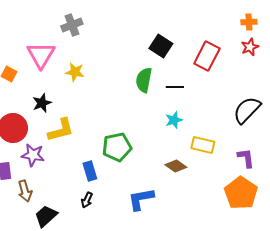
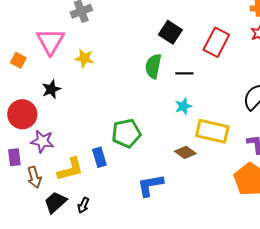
yellow L-shape: (61, 130) -> (70, 169), moved
yellow rectangle: (203, 145) -> (212, 131), size x1.4
black arrow: (87, 200) -> (83, 205), moved

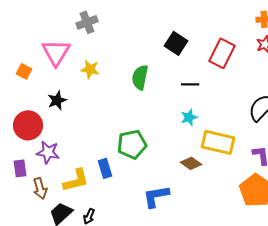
green semicircle: (153, 66) -> (140, 77), moved

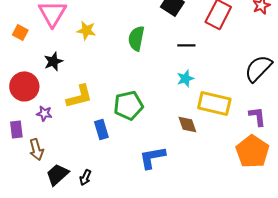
purple star: (48, 152) -> (44, 113), size x0.7
brown diamond: (191, 163) -> (187, 124), turned 35
yellow L-shape: (76, 180) -> (79, 96), moved

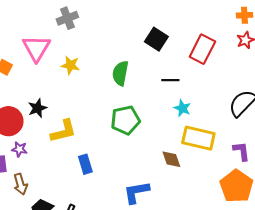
black star: (53, 61) -> (37, 108), moved
cyan star: (185, 78) -> (182, 108), moved, turned -30
green pentagon: (128, 105) -> (125, 120), moved
purple star: (44, 113) -> (19, 149), moved

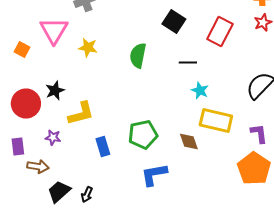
green pentagon: (125, 120) -> (143, 134), moved
purple star: (19, 149) -> (53, 138), moved
brown arrow: (20, 184) -> (38, 166), turned -65

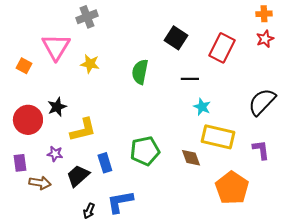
orange pentagon: (254, 168) -> (232, 188), moved
blue L-shape: (154, 174) -> (120, 202), moved
black trapezoid: (59, 192) -> (78, 176), moved

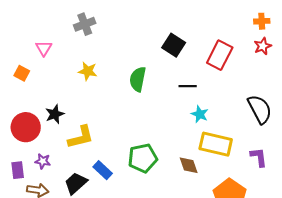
pink triangle: (56, 47) -> (44, 48), moved, size x0.6
black semicircle: (262, 102) -> (260, 109), turned 108
purple star: (55, 154) -> (43, 161), moved
blue rectangle: (105, 163) -> (103, 170), turned -30

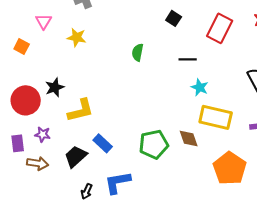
black square: (174, 45) -> (174, 18), size x0.7
yellow star: (88, 71) -> (77, 37), moved
green semicircle: (138, 79) -> (138, 52), size x0.7
green pentagon: (143, 158) -> (154, 144), moved

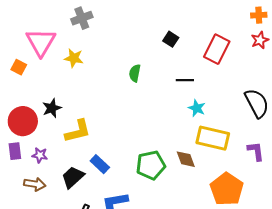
pink triangle: (44, 21) -> (41, 42), size x1.8
purple rectangle: (18, 143) -> (15, 151), moved

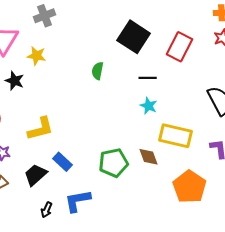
black square: (171, 39) -> (134, 37), size x2.0
black star: (52, 108) -> (15, 81), moved, turned -30
cyan star: (197, 108) -> (149, 106), moved

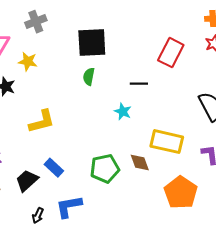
black square: (134, 37) -> (92, 43), moved, turned -36
cyan star: (149, 106) -> (123, 112), moved
yellow L-shape: (41, 129) -> (42, 122), moved

